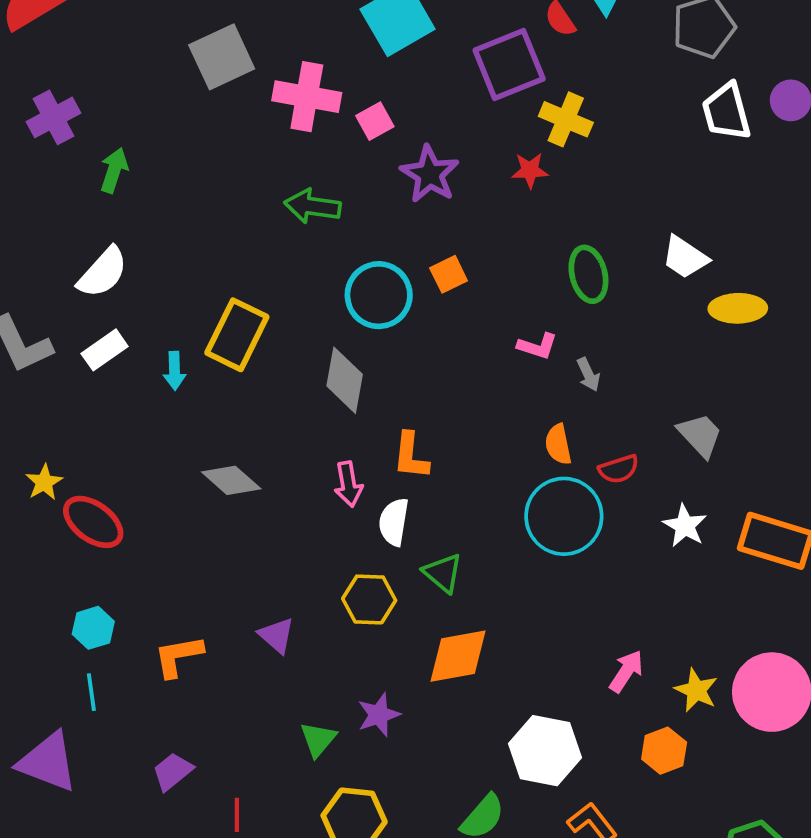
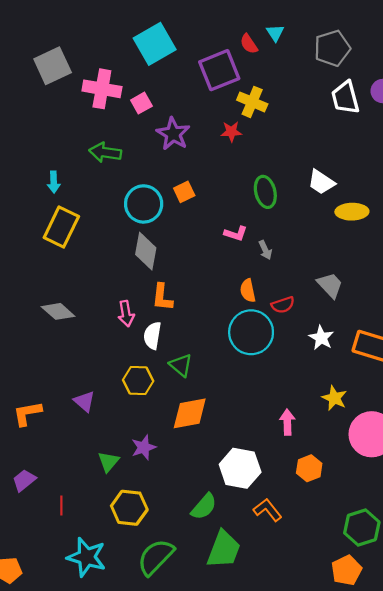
cyan arrow: (174, 371) -> (54, 182), moved
gray diamond: (345, 380) -> (146, 251), moved
pink arrow: (626, 671) -> (287, 422), turned -35
yellow star: (696, 690) -> (334, 398), moved

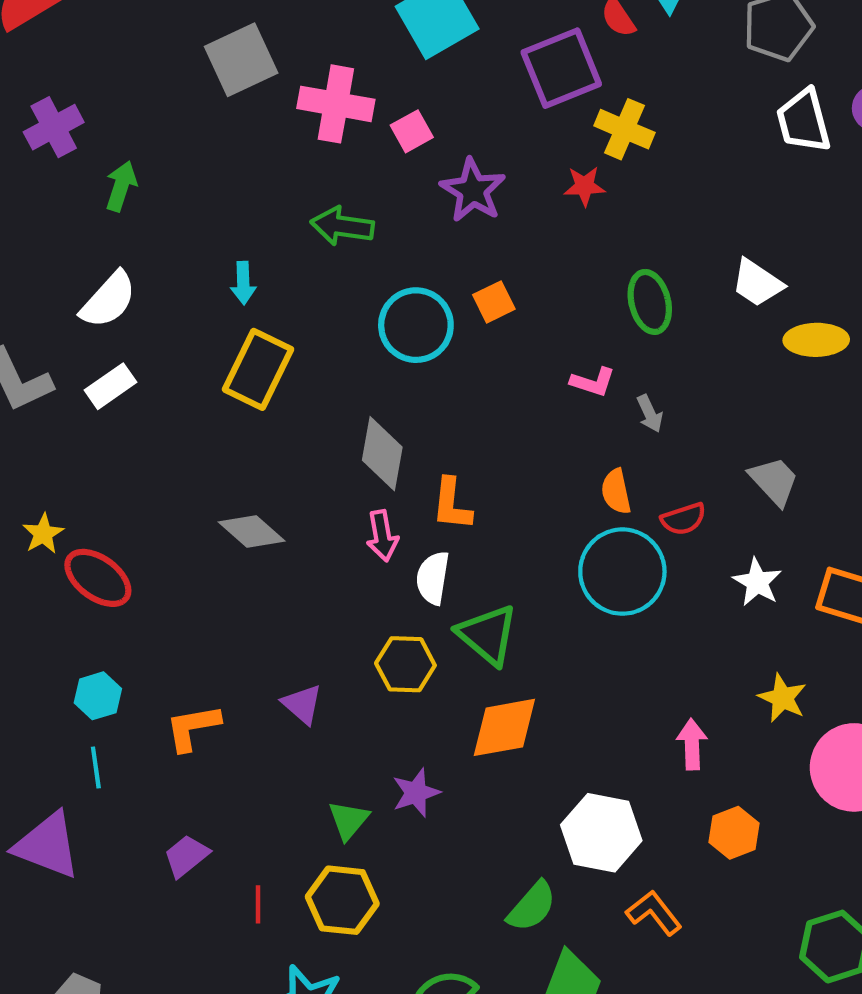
gray diamond: (146, 251) -> (382, 454), moved
green triangle: (181, 365) -> (488, 635), size x1.4
yellow hexagon: (129, 508) -> (342, 900), moved

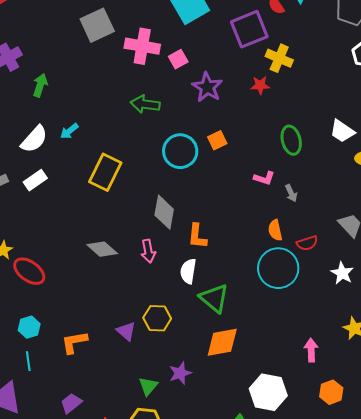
cyan arrow: (243, 283) -> (69, 131), moved, turned 54
pink arrow: (382, 536) -> (148, 251), moved
yellow hexagon: (405, 664) -> (157, 318), moved

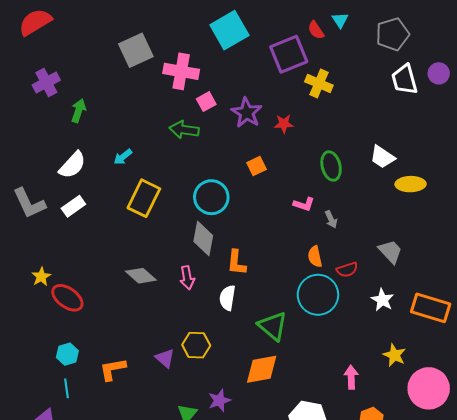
pink square: (178, 59) -> (206, 102), moved
red star: (260, 85) -> (284, 124), moved
cyan arrow: (69, 131) -> (123, 157), moved
cyan circle: (180, 151) -> (211, 197), moved
green triangle: (214, 298) -> (273, 326), moved

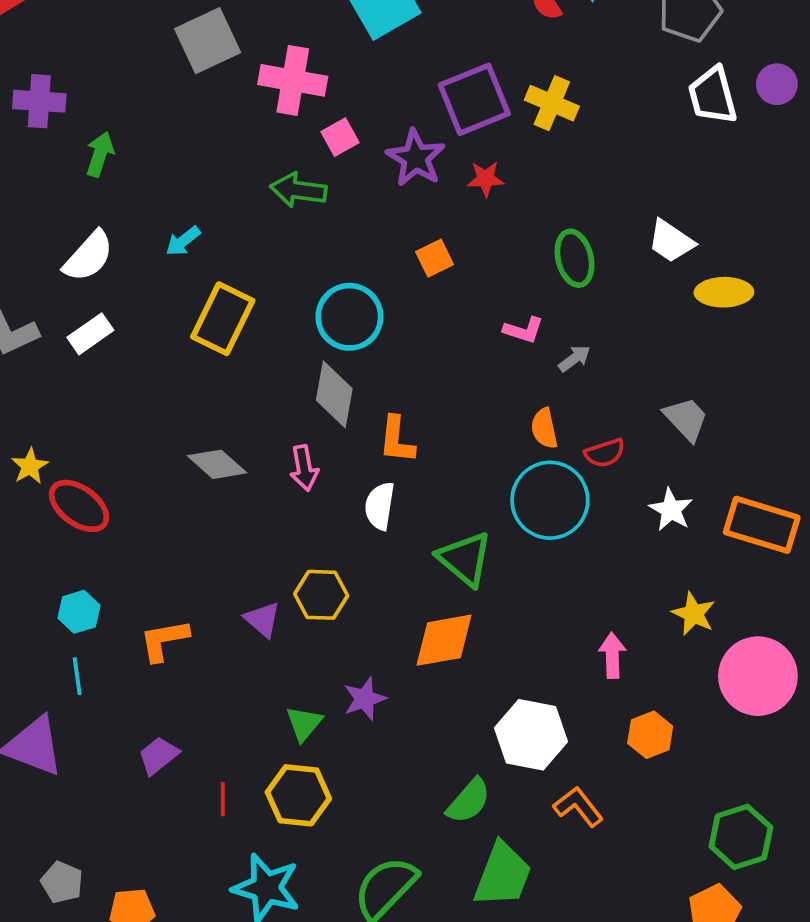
purple square: (289, 54) -> (474, 99), moved
purple cross: (46, 82) -> (39, 101), turned 32
gray arrow: (331, 219) -> (575, 358), turned -102

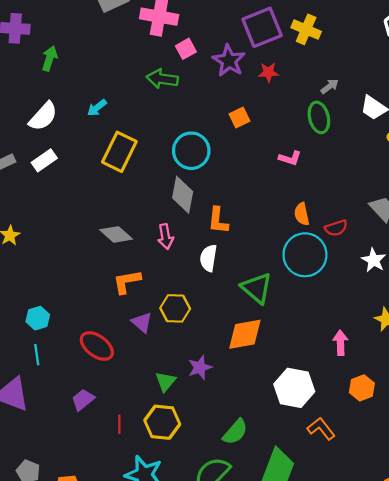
gray arrow: (575, 358) -> (330, 86), moved
red ellipse: (79, 506) -> (97, 346), moved
orange L-shape: (164, 640) -> (127, 282), moved
green semicircle: (469, 801) -> (235, 432), moved

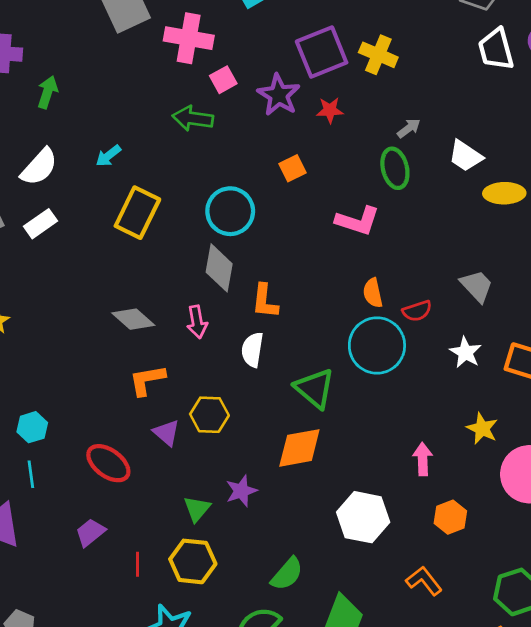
pink L-shape: (290, 158) -> (358, 221), size x1.5
orange L-shape: (321, 429) -> (424, 581), moved

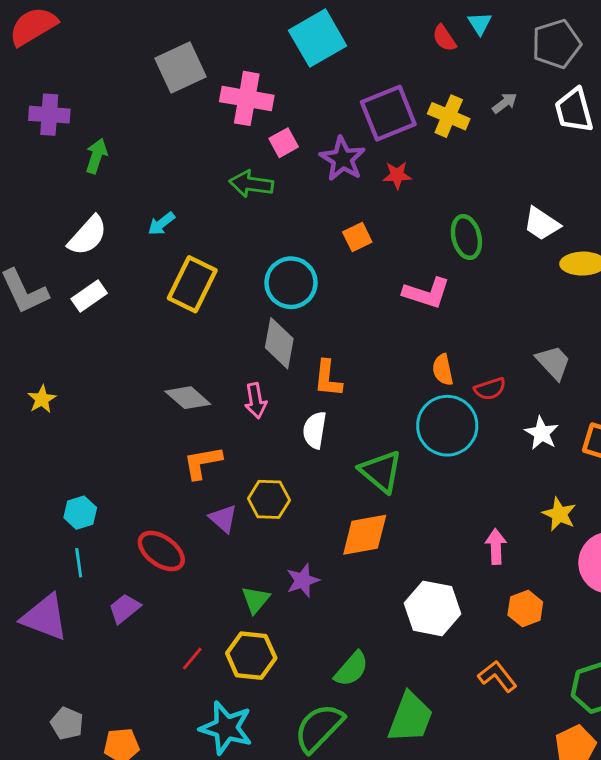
gray arrow: (409, 128) -> (505, 103), moved
purple trapezoid: (90, 532) -> (124, 608), moved
red line: (137, 564) -> (192, 659), turned 40

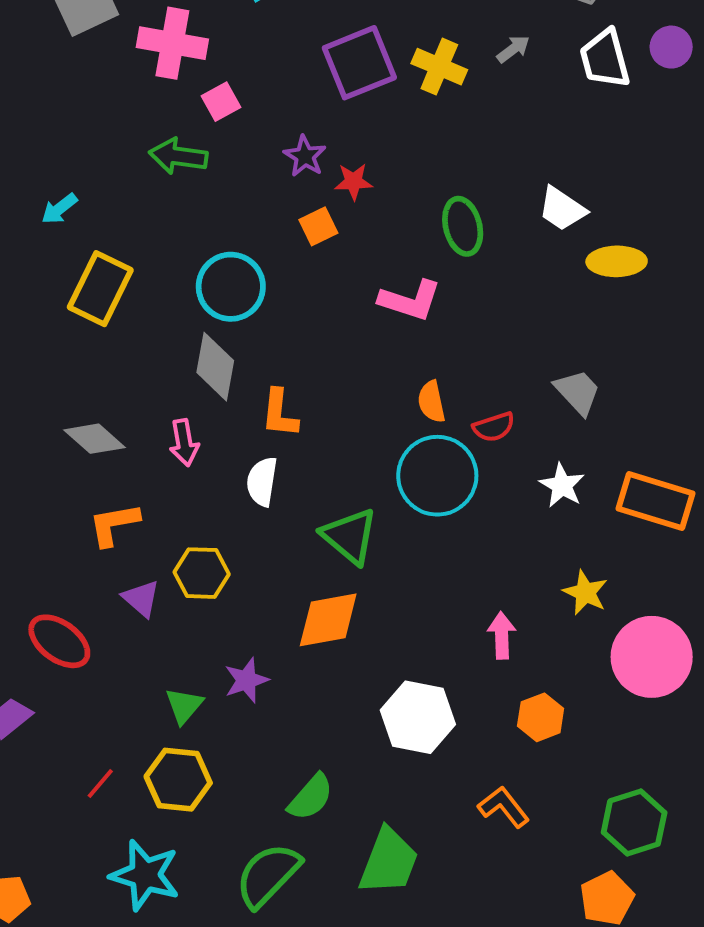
purple star: (343, 159) -> (305, 156), moved, size x0.7
red star: (397, 175) -> (354, 182), moved

